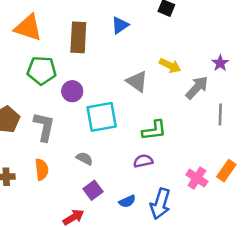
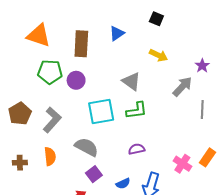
yellow arrow: (170, 66) -> (158, 55), moved
purple circle: (72, 91) -> (76, 80), moved
gray L-shape: (44, 127) -> (52, 120), turned 30
green L-shape: (154, 130) -> (137, 110), moved
gray semicircle: (84, 158) -> (87, 147), size x1.6

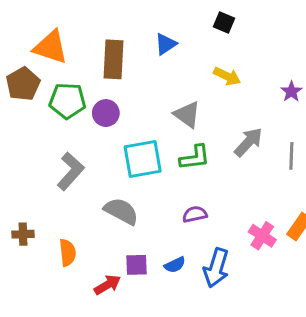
gray arrow: (182, 87) -> (248, 142), moved
brown pentagon: (20, 114) -> (23, 84), moved
orange semicircle: (50, 156) -> (67, 253), moved
purple square: (94, 174) -> (136, 265), moved, turned 35

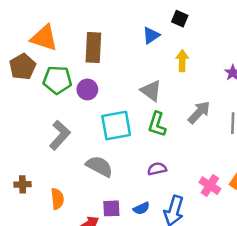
blue triangle: (166, 44) -> (151, 35), moved
yellow arrow: (227, 76) -> (182, 61), turned -115
green L-shape: (195, 158) -> (157, 124), turned 115

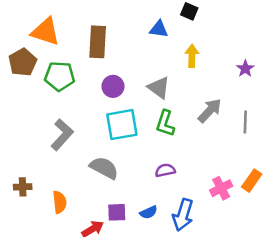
blue triangle: (151, 35) -> (159, 29), turned 42
purple circle: (87, 89) -> (113, 86), moved
pink cross: (210, 186) -> (221, 188), turned 30

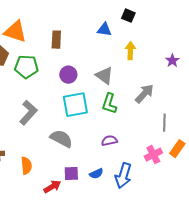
brown rectangle: (98, 42) -> (56, 40), size x0.7
gray line: (245, 122) -> (164, 123), moved

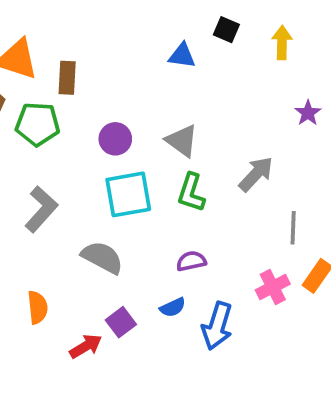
brown rectangle: (56, 40) -> (67, 78), moved
yellow arrow: (130, 51) -> (282, 43), moved
purple square: (71, 174) -> (121, 322), turned -35
blue semicircle: (96, 174) -> (173, 307), moved

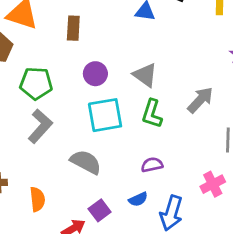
brown rectangle: (67, 78) -> (73, 28), moved
green pentagon: (38, 124) -> (36, 83), moved

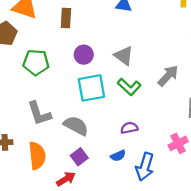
green L-shape: (152, 114) -> (129, 87), turned -65
gray L-shape: (40, 126) -> (39, 113), moved, turned 120
orange semicircle: (37, 199) -> (37, 156), size x1.4
purple square: (100, 210) -> (79, 157), moved

